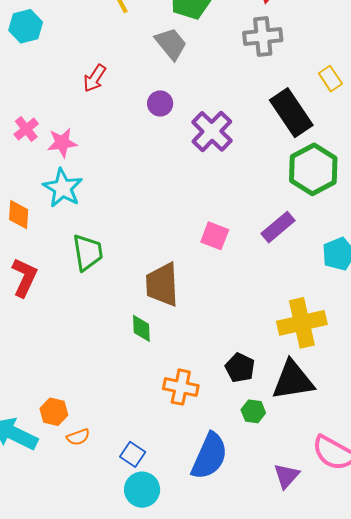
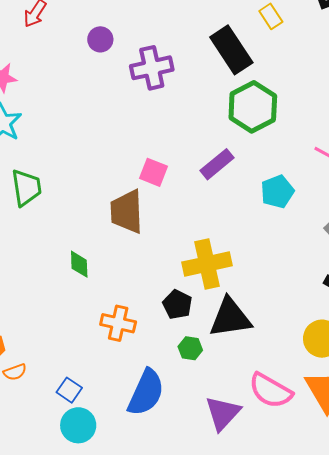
purple cross: (212, 131) -> (152, 68), turned 33
brown trapezoid: (162, 285) -> (127, 212), moved
yellow cross: (302, 323) -> (207, 264), moved
purple triangle: (286, 476) -> (223, 413), size x1.4

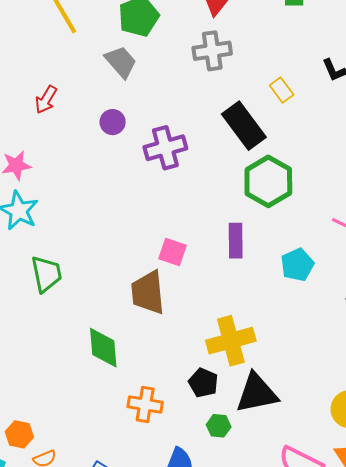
purple rectangle: (217, 164) -> (236, 241), turned -48
green diamond: (79, 264) -> (103, 348), size x1.5

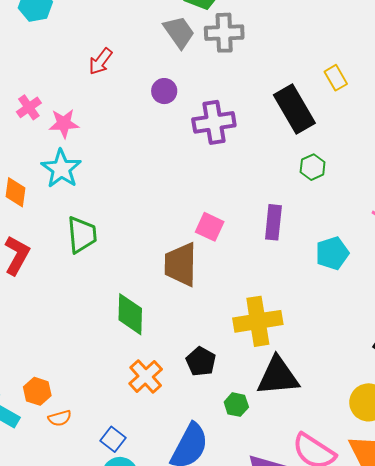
gray cross: (212, 51) -> (224, 33), moved
green hexagon: (268, 181) -> (313, 167), size x0.5
black pentagon: (203, 383) -> (201, 361), moved
orange cross: (145, 405) -> (146, 376), moved, turned 32

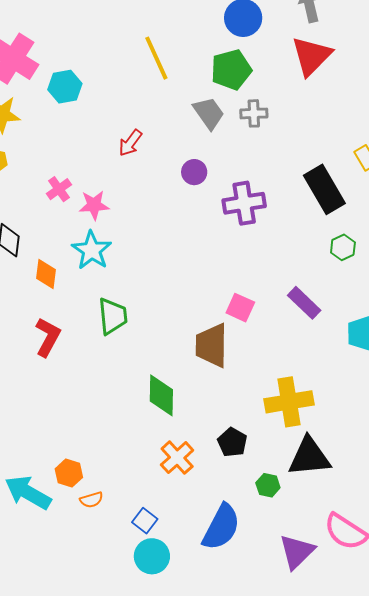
gray cross: (224, 33) -> (254, 113), size x0.7
purple rectangle: (273, 222) -> (304, 303), turned -52

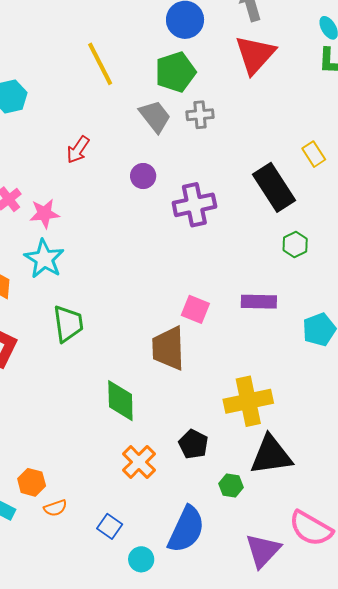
purple rectangle: (304, 303) -> (259, 302), turned -40
cyan circle: (152, 556) -> (141, 559), moved, size x0.7

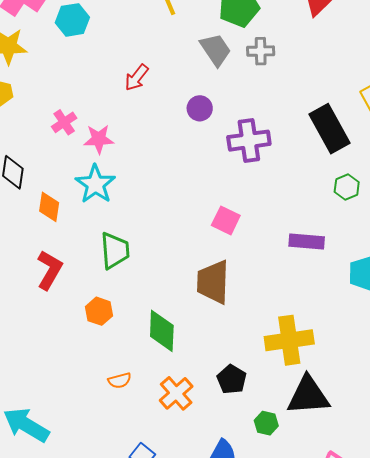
pink square: (195, 309) -> (226, 220), moved
orange hexagon: (32, 482) -> (99, 311), moved
orange semicircle: (55, 508) -> (120, 380), moved

